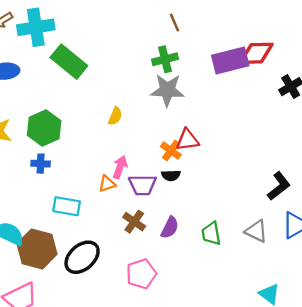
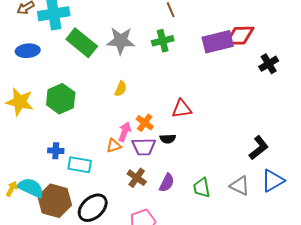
gray star: (167, 90) -> (121, 41), moved
orange cross: (171, 151) -> (145, 123), moved
blue cross: (41, 164) -> (56, 151), moved

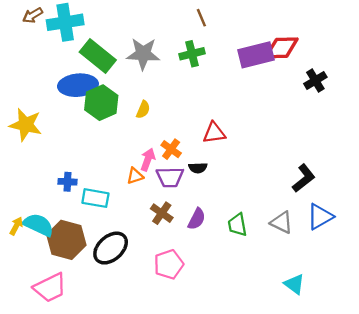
blue ellipse: (28, 51) -> (78, 85), moved, size x1.4
green hexagon: (61, 99) -> (101, 103), moved

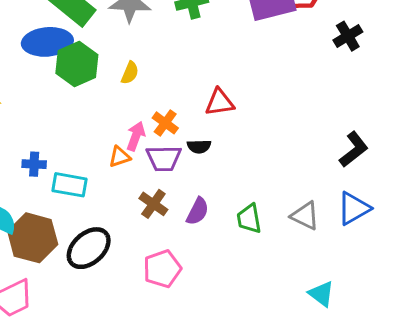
black L-shape: (304, 178) -> (354, 149), moved

